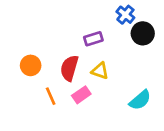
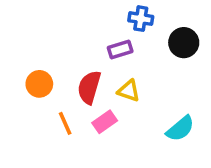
blue cross: (125, 15) -> (141, 19), moved, turned -30

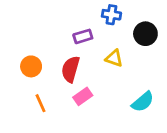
purple rectangle: (120, 49) -> (83, 36), moved
yellow triangle: (129, 91) -> (114, 58), moved
orange line: (65, 123) -> (41, 103), moved

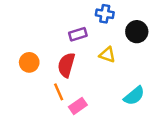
pink rectangle: (83, 96) -> (78, 106), moved
orange line: (41, 103) -> (59, 92), moved

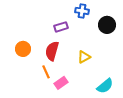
yellow triangle: (107, 55) -> (84, 57), moved, turned -48
cyan semicircle: (134, 96) -> (105, 86), moved

